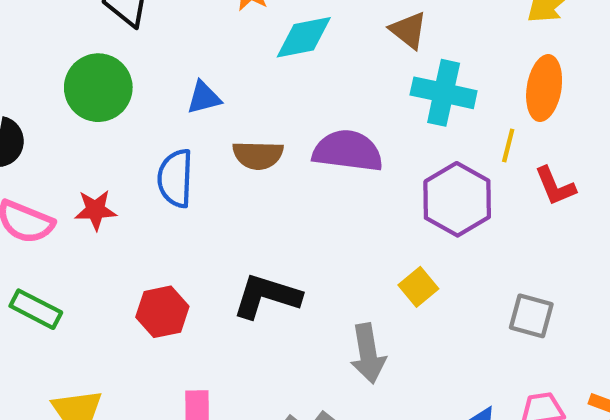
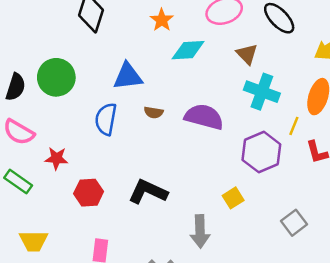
green circle: (98, 88) -> (56, 77), moved
blue triangle: (204, 98) -> (128, 76), size x1.5
brown semicircle: (258, 155) -> (154, 112), size x0.7
red star: (95, 210) -> (56, 158), moved
gray square: (531, 316) -> (294, 223), turned 30

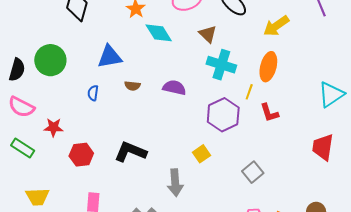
cyan diamond: (188, 50) -> (159, 33), turned 64
purple semicircle: (204, 117) -> (174, 88), size x0.7
blue semicircle: (106, 119) -> (93, 93), size x0.6

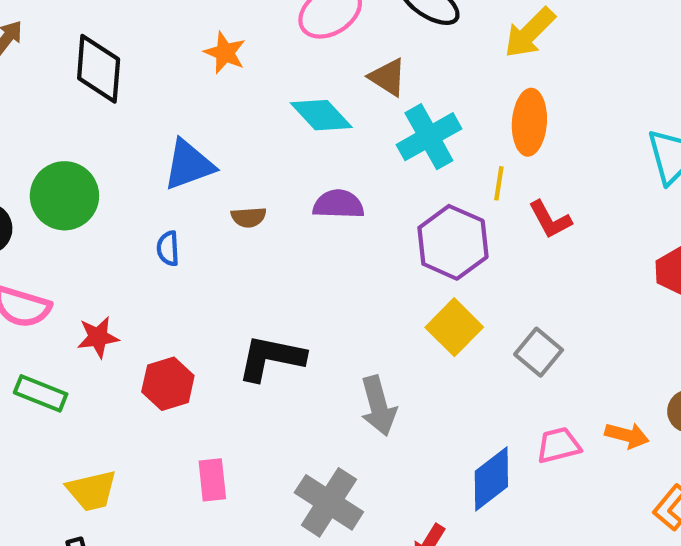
cyan diamond: (159, 33) -> (321, 115), moved
cyan cross: (221, 65) -> (429, 137), turned -36
yellow square: (201, 154) -> (454, 327), moved, size x1.4

